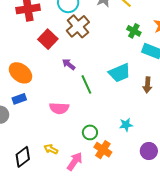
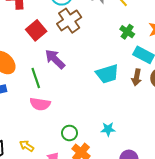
purple arrow: (69, 64) -> (55, 59), size x1.5
green line: (86, 84) -> (36, 78), moved
brown arrow: (147, 85) -> (137, 77), moved

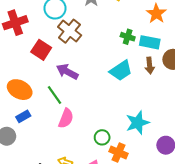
green cross: (127, 32) -> (128, 37), moved
pink semicircle: (40, 104) -> (66, 118), turned -60
cyan star: (108, 129) -> (138, 123), size x1.6

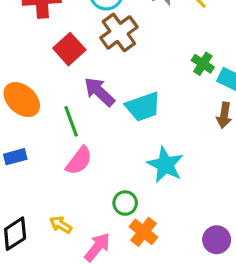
cyan trapezoid: (121, 71) -> (143, 107), moved
blue rectangle: (23, 116) -> (15, 157), moved
cyan star: (138, 123) -> (165, 165), moved, turned 30

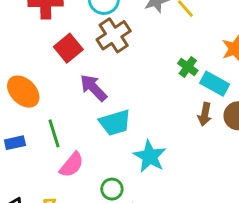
cyan trapezoid: (143, 107) -> (115, 123), moved
green line: (71, 121) -> (54, 133), moved
pink semicircle: (79, 161) -> (72, 165), moved

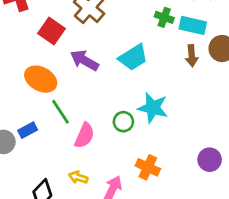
orange ellipse: (23, 92) -> (41, 79), moved
cyan trapezoid: (115, 123) -> (133, 57), moved
green circle: (112, 189) -> (123, 122), moved

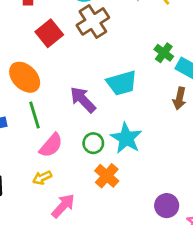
purple arrow: (84, 60) -> (83, 100), moved
orange cross: (148, 167) -> (107, 176), moved
yellow arrow: (78, 177) -> (42, 178), moved, turned -60

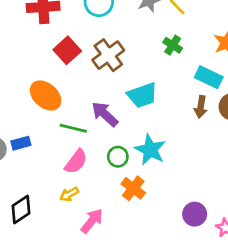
brown cross: (93, 21) -> (108, 55), moved
green cross: (164, 53) -> (173, 45), moved
green line: (34, 115) -> (73, 128), moved, turned -56

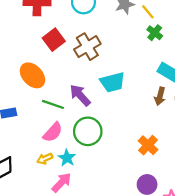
green cross: (173, 45) -> (155, 33), moved
cyan star: (150, 150) -> (67, 158), moved, size x0.7
green circle: (118, 157) -> (88, 131), size x1.6
orange cross: (133, 188) -> (148, 145), moved

